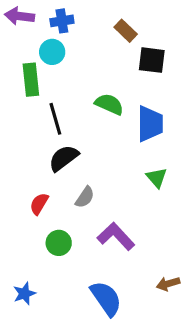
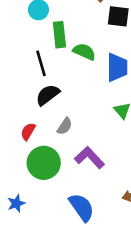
green rectangle: (31, 80) -> (59, 35), moved
green circle: (59, 243) -> (44, 163), size x1.6

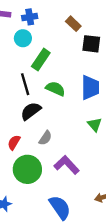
green rectangle: (59, 35) -> (41, 60), turned 40
green semicircle: (84, 52) -> (55, 89), moved

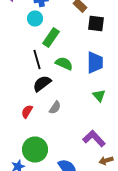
purple L-shape: (67, 165) -> (94, 138), moved
green circle: (27, 169) -> (35, 150), moved

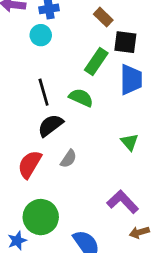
green rectangle: (51, 38) -> (96, 62), moved
blue trapezoid: (95, 62) -> (131, 80), moved
red semicircle: (27, 112) -> (30, 164), size x1.5

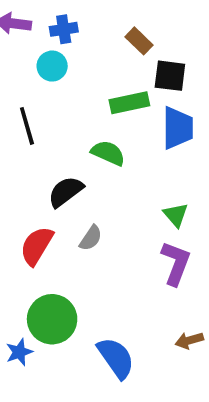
green rectangle: (96, 62) -> (129, 103), turned 44
black line: (44, 92) -> (27, 126), moved
purple L-shape: (123, 202) -> (176, 263), moved, turned 64

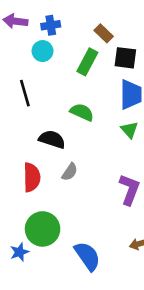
green rectangle: (129, 103) -> (87, 62), moved, turned -50
black semicircle: (66, 192) -> (52, 139), turned 55
green triangle: (176, 215) -> (129, 130), moved
red semicircle: (37, 246) -> (32, 177), turned 148

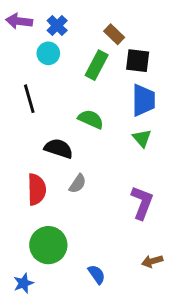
blue cross: (51, 25) -> (57, 26), turned -36
blue star: (19, 252) -> (23, 283), moved
blue semicircle: (87, 256) -> (97, 274), size x0.6

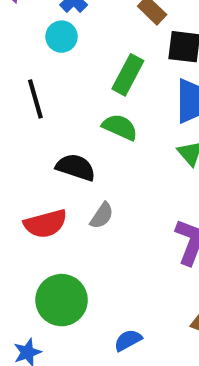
green rectangle: (97, 65) -> (128, 75), moved
red semicircle: (37, 189) -> (45, 224), turned 76
blue semicircle: (97, 274) -> (128, 340), turned -84

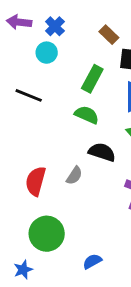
black line: (35, 99) -> (29, 95), turned -52
black semicircle: (76, 167) -> (102, 152), moved
red semicircle: (45, 224) -> (36, 181), turned 120

